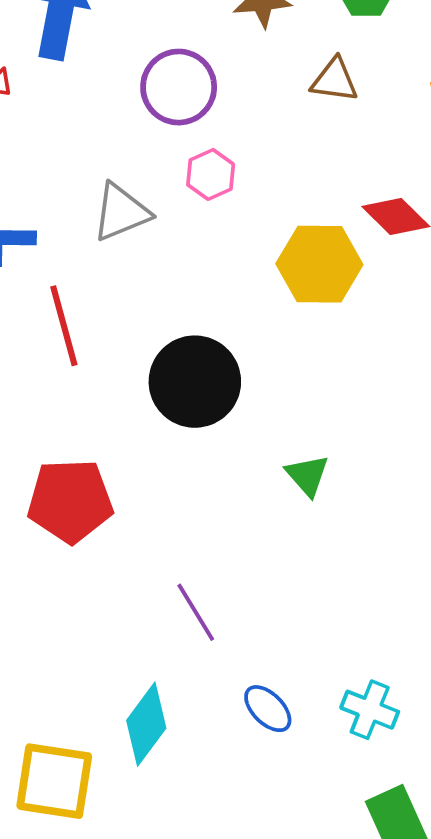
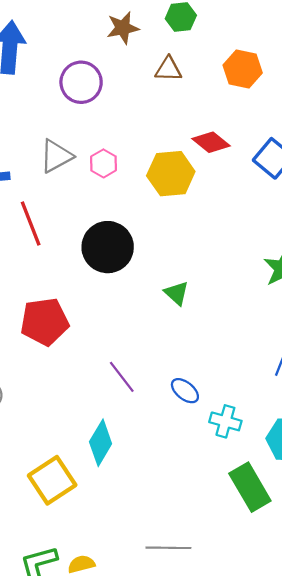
pink hexagon: (211, 174) -> (104, 163), moved
blue ellipse: (268, 709) -> (185, 391), moved
yellow square: (54, 781) -> (52, 480), turned -36

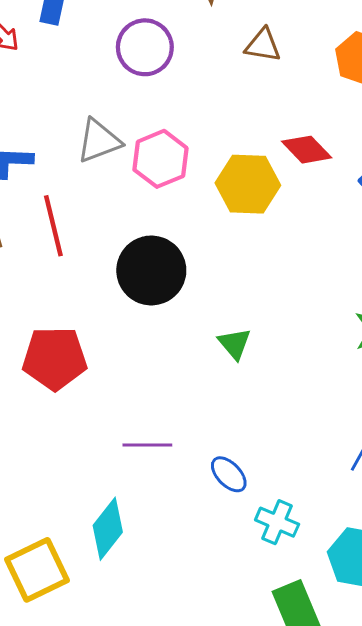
pink hexagon: (104, 163) -> (160, 159), size x1.5
purple line: (122, 377) -> (147, 445), turned -60

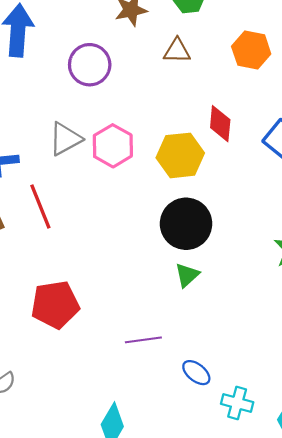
red diamond: (307, 150) -> (220, 124), turned 57
black circle: (151, 270) -> (186, 224), moved
green triangle: (235, 344) -> (187, 275), turned 36
purple line: (147, 445) -> (143, 340), moved

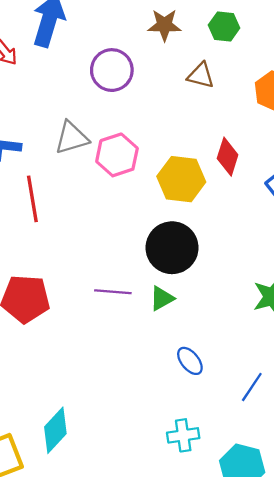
purple line: (143, 340) -> (113, 292), moved
blue ellipse: (196, 373) -> (190, 361), moved
cyan cross: (237, 403) -> (183, 435), turned -36

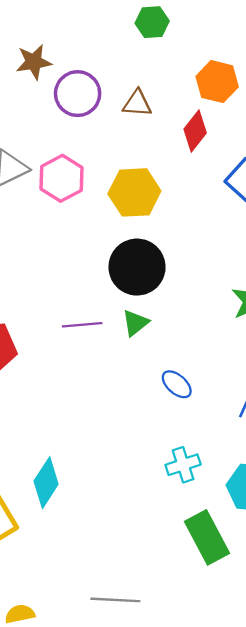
brown star: (164, 25) -> (34, 62), moved
purple circle: (112, 70) -> (78, 94), moved
brown triangle: (201, 75) -> (137, 103), moved
red diamond: (228, 157) -> (195, 131), moved, turned 30

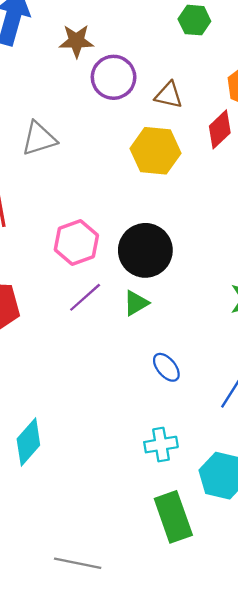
pink hexagon: (62, 178) -> (76, 243), moved
yellow hexagon: (134, 192) -> (156, 151), moved
purple line: (82, 325) -> (85, 297), turned -45

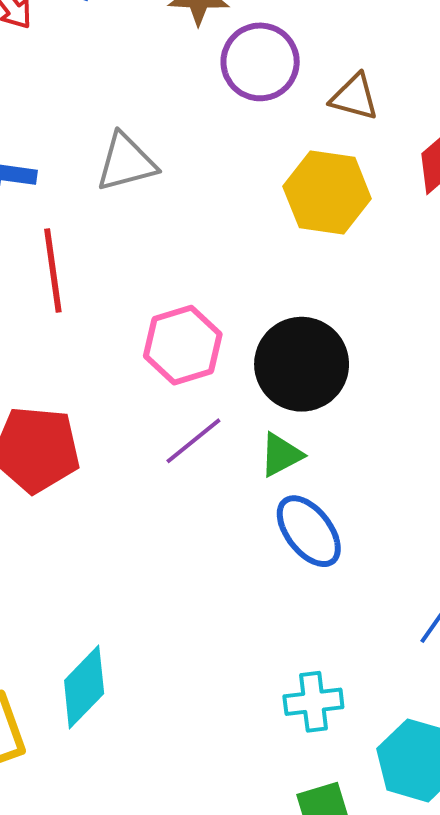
blue ellipse: (166, 367) -> (309, 531), moved, size x1.4

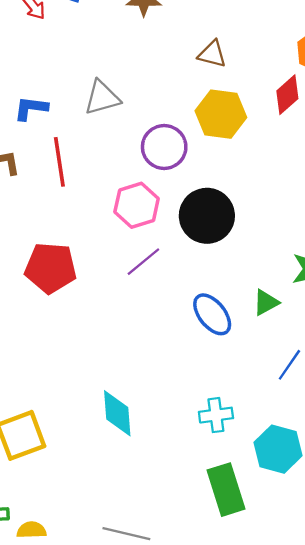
purple circle: (260, 62) -> (164, 147), moved
brown triangle: (354, 97) -> (212, 54), moved
green triangle: (281, 455) -> (266, 302), moved
cyan diamond: (84, 687) -> (117, 413), moved, turned -48

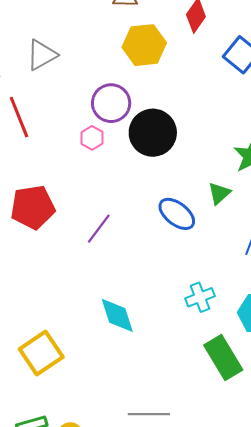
purple circle: (164, 147) -> (111, 103), moved
pink hexagon: (137, 205) -> (92, 138), size x0.6
purple line: (143, 262) -> (99, 229), moved

